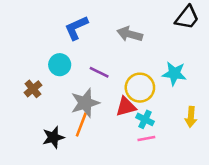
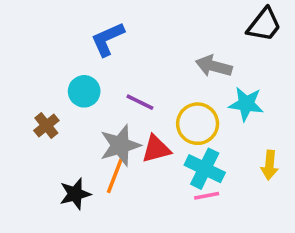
gray arrow: (130, 34) -> (214, 66), moved
red triangle: (126, 107) -> (156, 149), moved
cyan cross: (145, 119) -> (205, 169), size x1.5

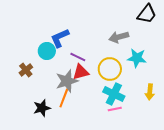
blue L-shape: (108, 39) -> (60, 38), moved
gray arrow: (214, 66) -> (119, 37), turned -30
red triangle: (156, 149) -> (81, 72), moved

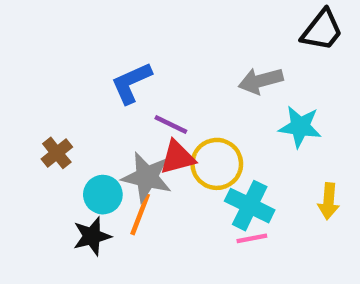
cyan circle: (47, 51) -> (103, 195), moved
yellow circle: (110, 69) -> (217, 164), moved
gray star: (67, 81) -> (147, 177), turned 30

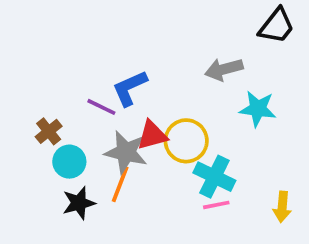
blue L-shape: (131, 83) -> (130, 88), moved
purple line: (171, 124) -> (101, 107), moved
cyan circle: (103, 195) -> (69, 162), moved
yellow arrow: (329, 201) -> (282, 207), moved

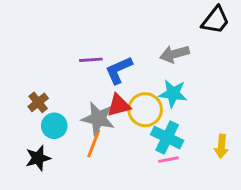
blue L-shape: (130, 88) -> (119, 70), moved
purple line: (101, 107) -> (91, 60), moved, turned -30
cyan star: (258, 109) -> (173, 94), moved
black star: (79, 203) -> (38, 158), moved
yellow arrow: (282, 207) -> (221, 146), moved

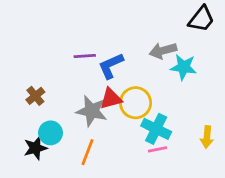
cyan star: (173, 94) -> (184, 67), moved
cyan circle: (54, 126) -> (50, 133), moved
orange line: (94, 143) -> (88, 152), moved

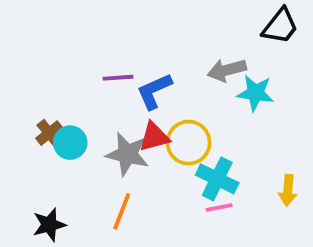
cyan circle: (50, 133) -> (70, 143), moved
black star: (35, 148) -> (49, 225), moved

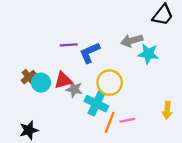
red triangle: (154, 137) -> (63, 80), moved
gray star: (127, 154) -> (74, 89), size x0.7
cyan cross: (217, 179) -> (96, 104), moved
orange line: (122, 211) -> (110, 122), moved

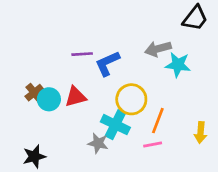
gray star: (74, 89) -> (98, 143), moved
orange line: (110, 122) -> (158, 121), moved

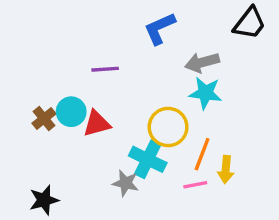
blue L-shape: (107, 63) -> (160, 28), moved
cyan star: (178, 65) -> (205, 93), moved
cyan circle: (49, 99) -> (71, 112), moved
yellow arrow: (200, 133) -> (226, 169), moved

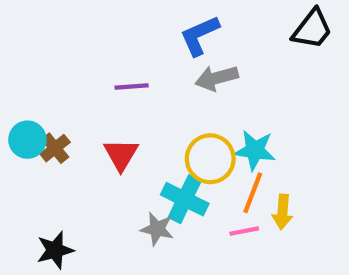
gray arrow: (202, 62) -> (217, 78), moved
cyan star: (205, 93) -> (255, 150), moved
cyan circle: (71, 112) -> (27, 140), moved
red triangle: (97, 124) -> (121, 155), turned -44

